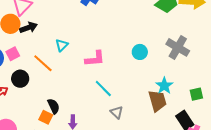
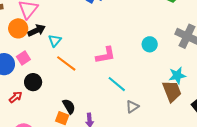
cyan triangle: (62, 45) -> (55, 41), moved
orange line: (43, 63) -> (66, 63), moved
cyan star: (164, 86) -> (177, 76), turned 30
gray triangle: (117, 112) -> (132, 107), turned 48

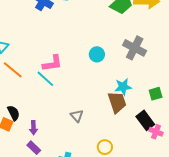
cyan line: (117, 84) -> (45, 79), moved
gray triangle: (132, 107) -> (77, 116), turned -40

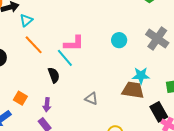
brown trapezoid: (117, 102) -> (133, 90), turned -70
black semicircle: (13, 113) -> (54, 75), moved
gray triangle: (77, 116) -> (91, 99), turned -32

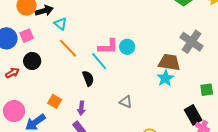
cyan triangle: (26, 20) -> (60, 24), turned -40
cyan circle: (119, 40) -> (127, 47), moved
cyan star: (141, 76) -> (165, 78), moved, turned -30
brown trapezoid: (133, 90) -> (169, 62), moved

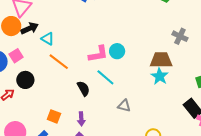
gray cross: (192, 42) -> (180, 36), size x0.7
cyan line: (99, 61) -> (105, 77), moved

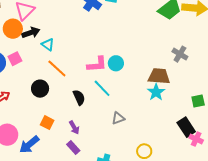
black circle: (25, 80) -> (40, 89), moved
gray triangle: (124, 106) -> (118, 118), turned -40
purple arrow: (81, 119) -> (74, 127), turned -32

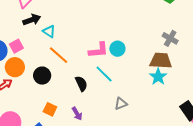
orange circle: (13, 29) -> (15, 67), moved
gray cross: (180, 54) -> (170, 38), moved

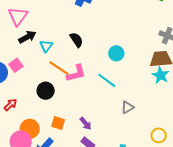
cyan triangle: (49, 31) -> (46, 46), turned 40
pink L-shape: (98, 50) -> (76, 73), moved
orange circle: (15, 67) -> (30, 129), moved
black semicircle: (81, 84) -> (76, 40), moved

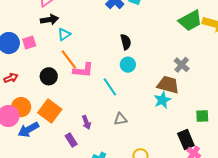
black semicircle: (76, 40) -> (126, 42), moved
orange square: (58, 123) -> (50, 111), size x1.6
purple arrow: (86, 123) -> (86, 122), moved

